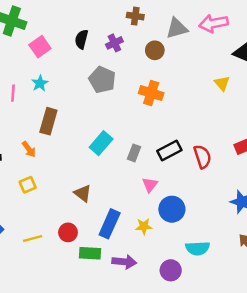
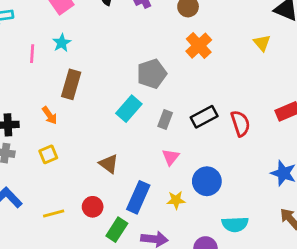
gray pentagon: (102, 80) -> (152, 74), moved, turned 30
orange cross: (151, 93) -> (199, 46), moved, turned 30
pink triangle: (150, 185) -> (171, 157), moved
green rectangle: (90, 253) -> (117, 230), turned -60

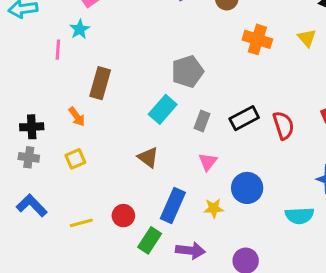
cyan star: (62, 43) -> (80, 29), moved
orange cross: (199, 46) -> (257, 39), moved, turned -30
brown triangle: (109, 164) -> (148, 157), moved
cyan semicircle: (235, 224) -> (300, 216), moved

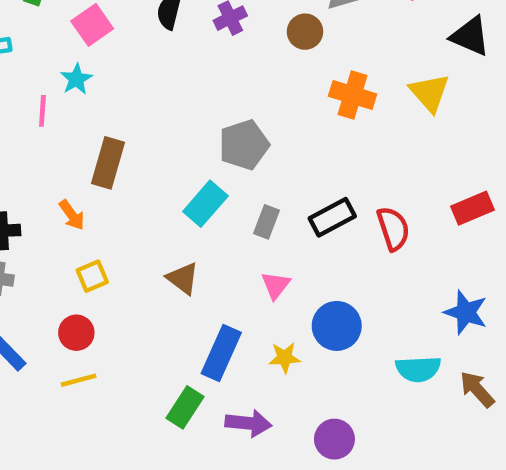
yellow triangle: (307, 38) -> (430, 93), size x1.4
yellow square: (75, 159) -> (92, 276), moved
red circle: (123, 216) -> (76, 333), moved

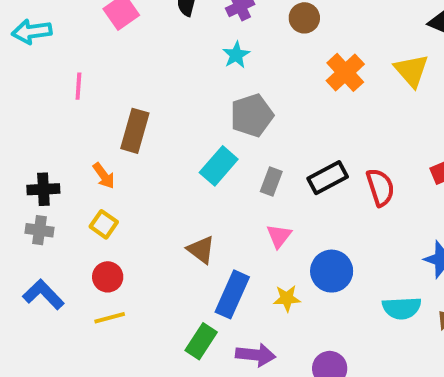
cyan star: (76, 79) -> (236, 55), moved
orange cross: (353, 95) -> (345, 72), turned 30
yellow square: (92, 276) -> (104, 224), moved, turned -32
brown triangle: (183, 278) -> (201, 250), moved

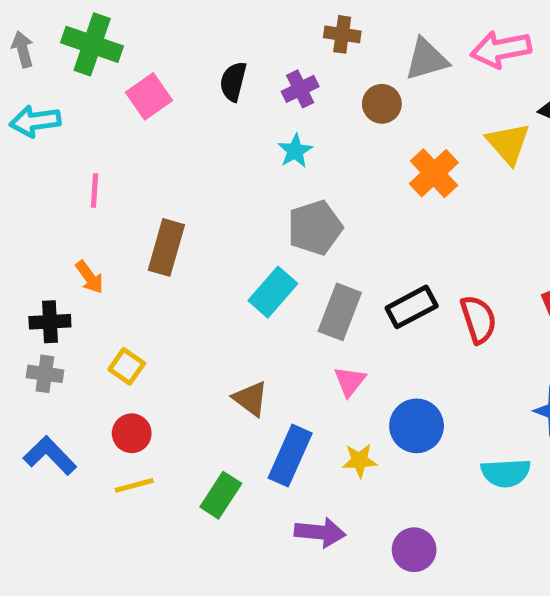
yellow triangle: (411, 70) -> (508, 143), moved
orange arrow: (104, 176) -> (90, 277), moved
gray rectangle: (271, 181) -> (340, 312), size x1.5
green rectangle: (201, 341) -> (221, 495), moved

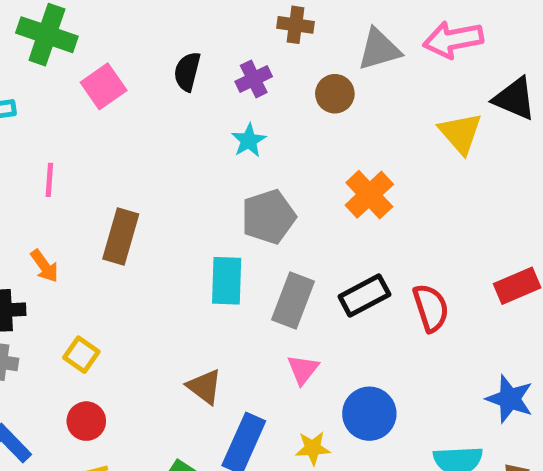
orange cross: (434, 173) -> (369, 195), moved
cyan rectangle: (273, 292) -> (227, 281), turned -39

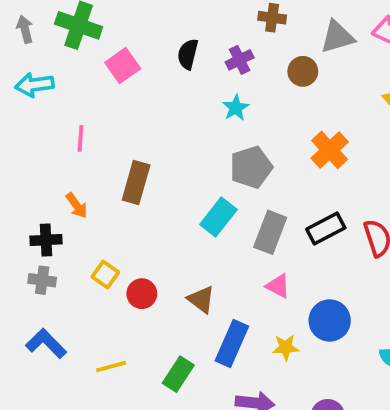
cyan rectangle: (227, 281) -> (218, 217), turned 36
pink triangle: (303, 369) -> (278, 286), turned -40
red circle: (86, 421) -> (142, 294), moved

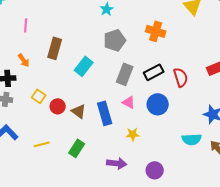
orange cross: (330, 150) -> (156, 31), turned -30
cyan rectangle: (218, 217) -> (84, 66), moved
brown triangle: (201, 299) -> (79, 111), moved
blue circle: (330, 320) -> (158, 104), moved
blue rectangle: (232, 343) -> (105, 113), moved, turned -40

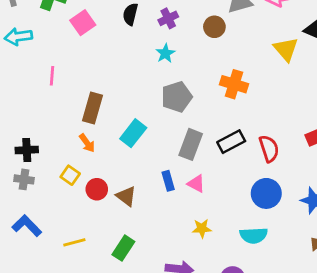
orange arrow: (24, 60) -> (87, 143), moved
blue circle: (158, 104) -> (266, 193), moved
blue rectangle: (105, 113) -> (168, 181), moved, size x0.6
cyan semicircle: (192, 139) -> (254, 235), moved

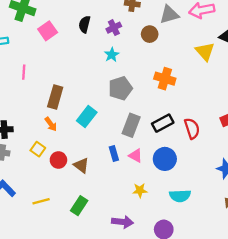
blue circle: (266, 193) -> (165, 159), moved

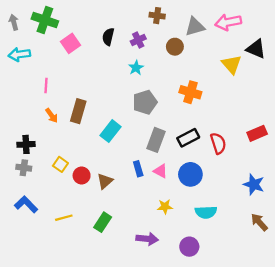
orange arrow: (51, 124) -> (52, 116), moved
brown triangle: (81, 165) -> (105, 181), turned 42

